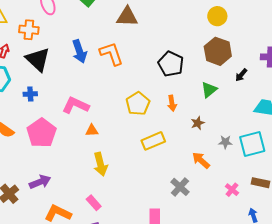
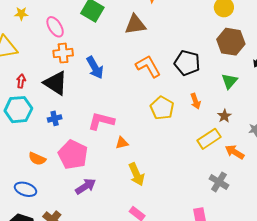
orange cross: (29, 30) -> (63, 53), moved
orange L-shape: (111, 54) -> (148, 66), moved
yellow rectangle: (153, 141) -> (209, 139), moved
purple arrow: (40, 182) -> (86, 186), moved

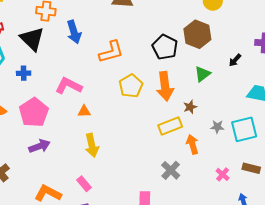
brown hexagon: (231, 42) -> (197, 34), moved
orange L-shape: (148, 66) -> (111, 52), moved, turned 92
orange arrow: (196, 101) -> (165, 86), size x1.8
orange arrow: (235, 152) -> (192, 144), turned 30

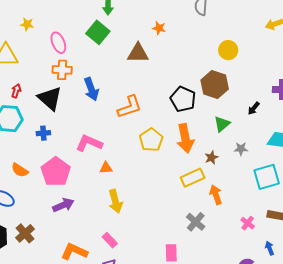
gray star: (217, 127) -> (241, 149), moved

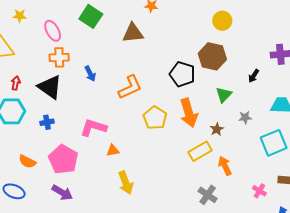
blue arrow: (91, 89) -> (90, 74), size x0.7
purple arrow: (63, 205) -> (62, 192), moved, turned 60

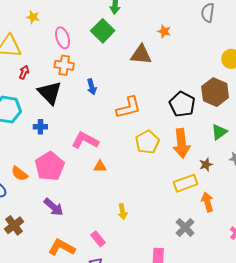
red arrow: (16, 83) -> (24, 72), moved
orange semicircle: (27, 162) -> (19, 174), moved
yellow arrow: (126, 183) -> (123, 212), moved, size x0.7
purple arrow: (62, 192) -> (54, 207), moved

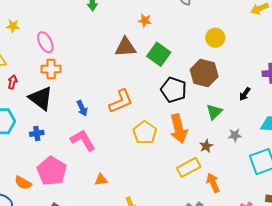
green square: (103, 31) -> (159, 54), moved
blue arrow: (92, 87) -> (82, 108), moved
pink L-shape: (85, 140) -> (83, 140), turned 40
orange triangle: (100, 166) -> (101, 180), moved

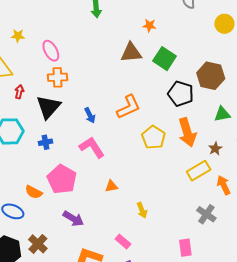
yellow circle: (215, 38) -> (224, 24), moved
black triangle: (41, 98) -> (48, 107), turned 36
green triangle: (214, 112) -> (222, 114), turned 36

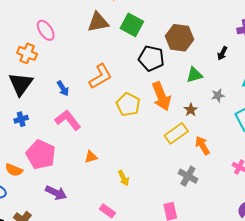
pink ellipse: (51, 51) -> (46, 30), moved
orange cross: (57, 77) -> (27, 53), turned 30

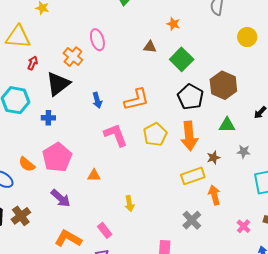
brown triangle: (98, 22) -> (150, 47), size x0.6
pink L-shape: (68, 120) -> (116, 135), moved
orange triangle: (91, 157) -> (94, 175), moved

